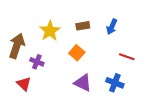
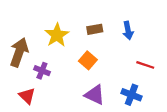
blue arrow: (112, 27) -> (128, 30), turned -35

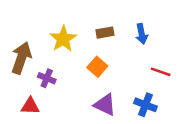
red triangle: (27, 96) -> (30, 106), turned -42

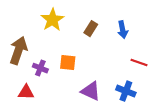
brown rectangle: (105, 33) -> (91, 29), turned -48
yellow star: (63, 39) -> (52, 20), moved
orange square: (97, 67) -> (68, 63), moved, turned -35

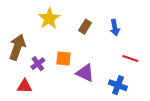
purple cross: (40, 68) -> (38, 64), turned 32
purple triangle: (91, 91) -> (85, 73), moved

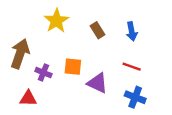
brown rectangle: (85, 27) -> (98, 30), turned -64
red line: (130, 58) -> (132, 67), moved
purple cross: (38, 64) -> (43, 73), turned -32

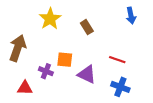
blue arrow: (132, 31) -> (131, 16), moved
purple cross: (43, 73) -> (46, 71), moved

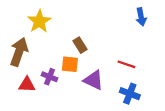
yellow star: (50, 19) -> (39, 21), moved
brown rectangle: (87, 27) -> (80, 45), moved
red triangle: (25, 88) -> (27, 85), moved

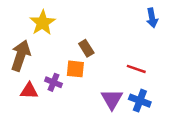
purple triangle: (94, 80) -> (112, 99), moved, turned 35

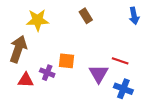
yellow star: (43, 23) -> (38, 20), turned 30
brown rectangle: (86, 48) -> (86, 16), moved
purple triangle: (112, 99) -> (99, 74), moved

